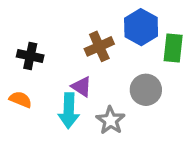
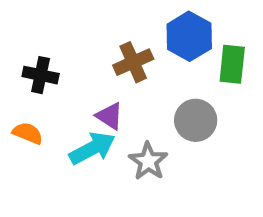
cyan arrow: (69, 111) -> (92, 148), turned -120

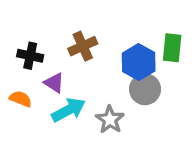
blue hexagon: (189, 36) -> (139, 62), moved
brown cross: (133, 62) -> (83, 46), moved
purple triangle: (109, 116) -> (54, 83), moved

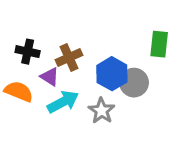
brown cross: (83, 46) -> (69, 57), moved
blue hexagon: (139, 62) -> (112, 74), moved
orange semicircle: (21, 99) -> (19, 91), size x1.4

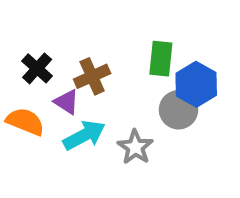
green rectangle: (159, 44) -> (161, 59), moved
black cross: (28, 52) -> (37, 68), turned 30
blue hexagon: (112, 74) -> (196, 84), moved

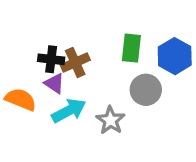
black cross: (37, 68) -> (51, 59), moved, turned -35
blue hexagon: (196, 84) -> (175, 56), moved

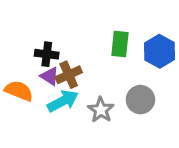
brown cross: (75, 62) -> (69, 75), moved
gray circle: (146, 90) -> (140, 100), moved

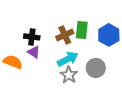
brown cross: (69, 75) -> (65, 35), moved
cyan arrow: (63, 101) -> (68, 59), moved

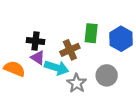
brown cross: (65, 35) -> (70, 50), moved
cyan arrow: (68, 59) -> (57, 68), moved, turned 45

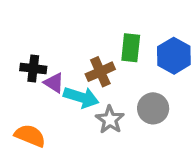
black cross: (36, 41) -> (33, 68), moved
orange semicircle: (14, 69) -> (30, 136), moved

